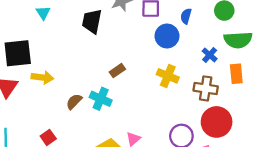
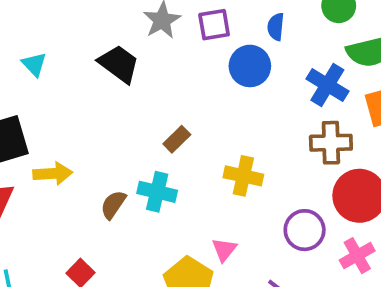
black trapezoid: (92, 21) -> (119, 64), turned 125
blue cross: (210, 55) -> (327, 85), size x1.5
yellow cross: (168, 76) -> (243, 176), moved

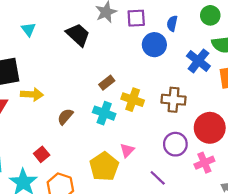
brown cross: (331, 143) -> (174, 100), moved
yellow cross: (243, 176) -> (133, 100), moved
cyan cross: (157, 192) -> (104, 113), moved

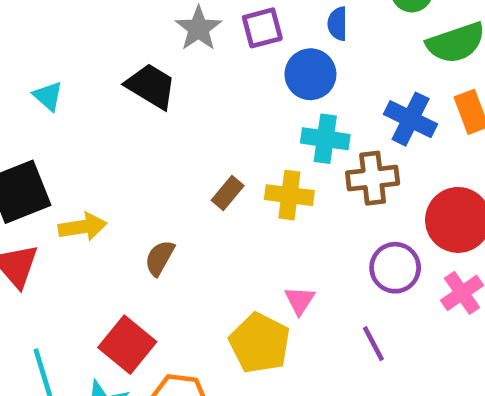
blue cross: (198, 61) -> (411, 119), moved
brown rectangle: (107, 83) -> (228, 193), moved
cyan cross: (104, 113) -> (325, 139), moved
red square: (42, 154) -> (127, 345), size x1.6
purple line: (158, 178) -> (373, 344), turned 30

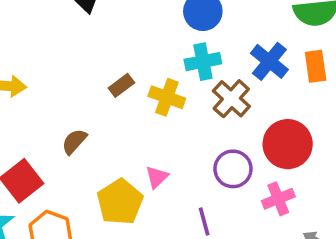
cyan cross: (325, 139) -> (203, 62), turned -32
brown cross: (373, 178) -> (231, 99), turned 36
brown semicircle: (160, 258) -> (74, 141), moved

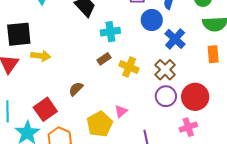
blue cross: (269, 61) -> (175, 39), moved
cyan cross: (203, 62) -> (110, 32), moved
purple circle: (233, 169) -> (166, 96), moved

